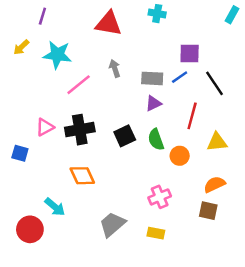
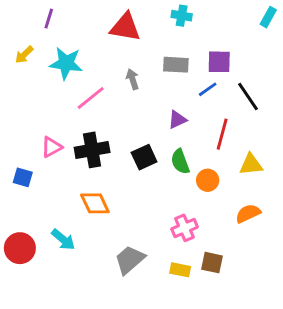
gray rectangle: (152, 78) -> (176, 65), moved
brown square: (208, 211) -> (212, 263), moved
red circle: (30, 229) -> (20, 248), moved

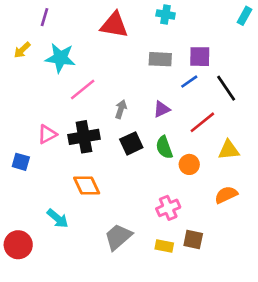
gray arrow: (133, 79) -> (121, 109), moved, turned 36
red line: (222, 134) -> (202, 122), turned 36
red circle: (20, 248) -> (18, 245), moved

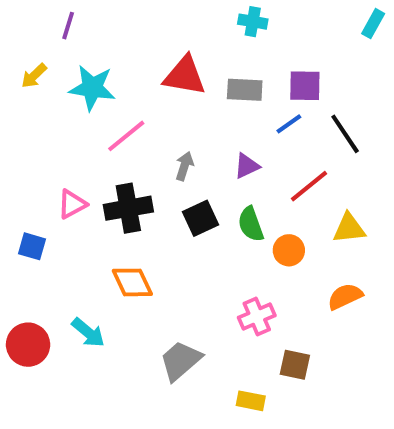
red triangle: (114, 25) -> (185, 76), moved
red circle: (18, 245) -> (28, 345), moved
yellow rectangle: (164, 246) -> (251, 401), moved

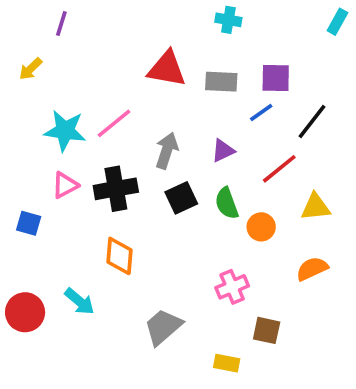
cyan star: (92, 88) -> (65, 131), moved
black line: (345, 134) -> (312, 122), turned 72
gray arrow: (185, 166) -> (167, 151), size x1.4
orange diamond: (132, 282) -> (119, 256), turned 30

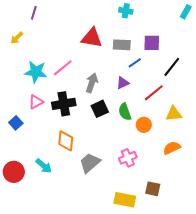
blue line: (261, 112) -> (135, 63), moved
blue square: (29, 223) -> (16, 123), turned 32
gray trapezoid: (163, 327) -> (90, 163), moved
brown square: (267, 330) -> (153, 189), moved
yellow rectangle: (227, 363) -> (125, 200), size x1.5

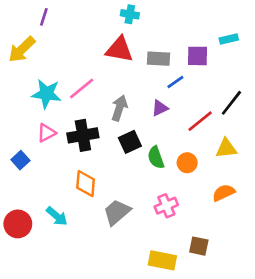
cyan cross: (126, 11) -> (130, 14), moved
cyan rectangle: (186, 12) -> (229, 39), moved, turned 48
yellow arrow: (17, 38) -> (22, 49), size x1.6
black line: (172, 67) -> (231, 103), moved
green semicircle: (125, 112) -> (156, 158), moved

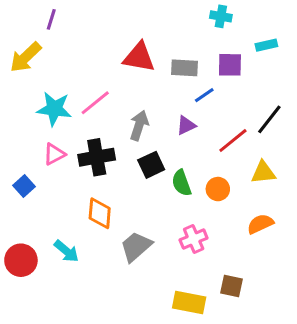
cyan cross: (130, 14) -> (221, 16), moved

